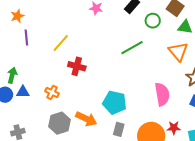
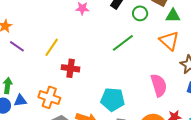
purple line: (26, 38) -> (17, 46), turned -42
orange cross: (52, 92) -> (49, 97), size x1.5

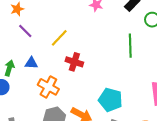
green line: (123, 43) -> (130, 46), turned -65
blue triangle: (20, 101) -> (31, 63), moved

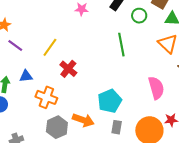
red cross: (74, 62) -> (68, 69), turned 30
cyan pentagon: (110, 100) -> (110, 101), turned -30

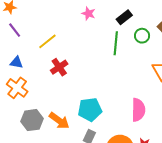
green line: (121, 45) -> (116, 43), moved
orange cross: (46, 97) -> (17, 88), moved

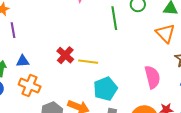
purple line: (15, 30) -> (13, 30), turned 42
yellow line: (47, 41) -> (88, 62), moved, turned 60

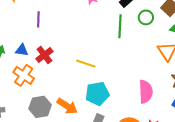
purple line: (13, 30) -> (38, 19), moved
red cross: (65, 55) -> (44, 55), moved

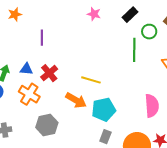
green line: (120, 26) -> (134, 50), moved
orange arrow: (67, 106) -> (76, 100), moved

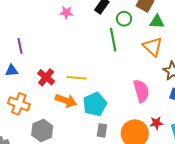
blue triangle: (26, 69) -> (12, 71), moved
red cross: (49, 73) -> (46, 77), moved

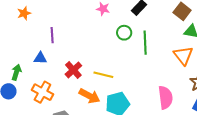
green circle: (124, 19) -> (124, 33), moved

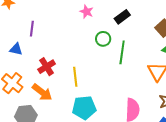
yellow line: (103, 75) -> (75, 77), turned 60
orange arrow: (90, 96) -> (42, 92), moved

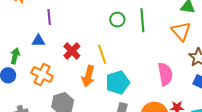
green circle: (103, 39) -> (117, 20), moved
orange arrow: (42, 92) -> (88, 76), moved, turned 80

